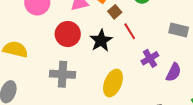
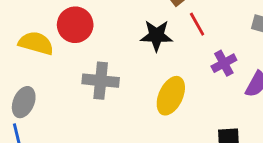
red circle: (68, 34) -> (75, 25), moved
black star: (101, 41) -> (156, 36), turned 30

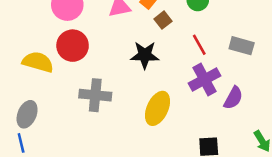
red line: (197, 24) -> (199, 45), moved
purple cross: (224, 63) -> (205, 79), size x1.4

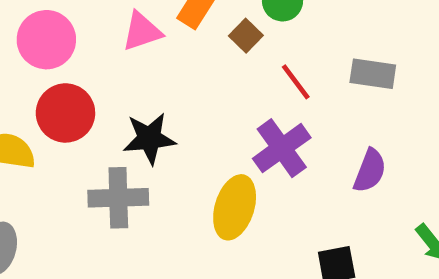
brown square: (163, 20) -> (246, 36), moved
black star: (145, 55) -> (149, 138), moved
purple cross: (205, 79) -> (282, 148), moved

